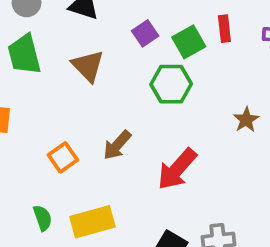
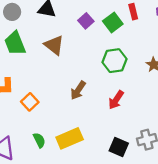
green hexagon: (171, 84) -> (114, 61), moved
orange square: (63, 157) -> (30, 102), moved
red arrow: (177, 169) -> (116, 100), size x0.7

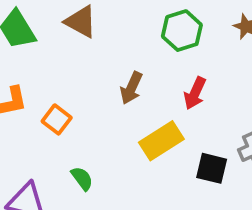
yellow rectangle: (70, 138) -> (161, 141), moved

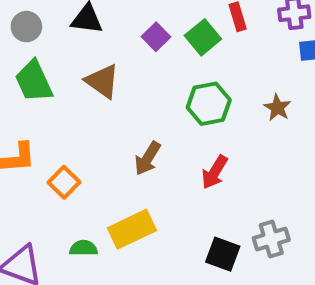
yellow rectangle: (161, 141) -> (132, 229), moved
green semicircle: (82, 178) -> (84, 248), turned -60

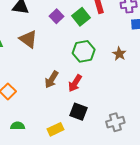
red arrow: (215, 172) -> (75, 83), moved
yellow rectangle: (132, 229) -> (55, 129), moved, size x0.7
black square: (223, 254) -> (79, 112), moved

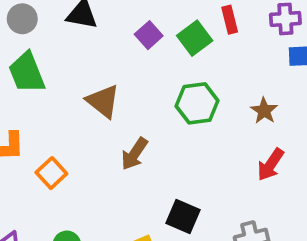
brown triangle: (28, 39) -> (103, 101), moved
red arrow: (75, 83) -> (271, 165), moved

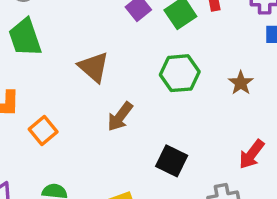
red arrow: (271, 165) -> (252, 154), moved
black square: (183, 216) -> (172, 161), moved

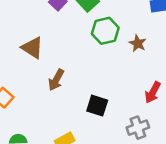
green hexagon: (180, 73) -> (105, 31), moved

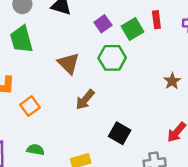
green hexagon: (105, 31) -> (112, 58), moved

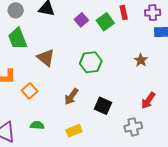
green hexagon: (112, 58) -> (91, 62), moved
brown triangle: (69, 63) -> (46, 58), moved
brown arrow: (85, 100) -> (71, 97), moved

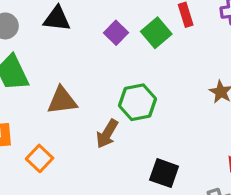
brown triangle: (46, 58) -> (62, 101), turned -42
brown arrow: (71, 97) -> (107, 134), moved

